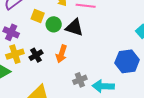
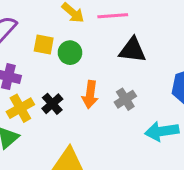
black triangle: (74, 27) -> (132, 50), moved
gray cross: (80, 80) -> (125, 99), moved

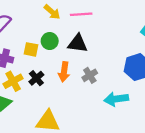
yellow square: (44, 45) -> (31, 49), moved
black triangle: (132, 50) -> (78, 43), moved

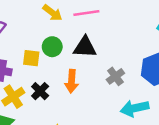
gray cross: (90, 75) -> (115, 76), moved

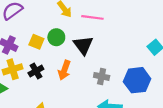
black triangle: (85, 47) -> (83, 45), turned 35
gray cross: (115, 76) -> (102, 76), turned 32

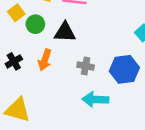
yellow square: (36, 42) -> (16, 13), moved, turned 32
black triangle: (83, 45) -> (65, 32), turned -50

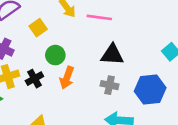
green circle: (35, 24) -> (55, 55), moved
black triangle: (65, 32) -> (112, 55), moved

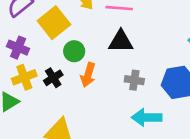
yellow square: (38, 28) -> (54, 23), size x1.6
black triangle: (112, 55) -> (121, 41), moved

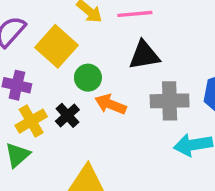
orange arrow: (88, 75) -> (110, 104), turned 105
gray cross: (134, 80) -> (170, 101), size x1.5

